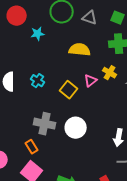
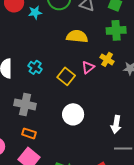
cyan star: (38, 34) -> (35, 12), moved
gray cross: (45, 124) -> (25, 104), moved
orange rectangle: (32, 147) -> (29, 133), turned -40

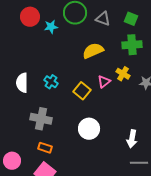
yellow semicircle: (77, 36) -> (93, 51), turned -30

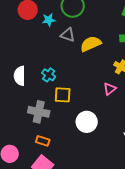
gray triangle: (103, 19) -> (68, 35), moved
pink triangle: (104, 82) -> (110, 89), moved
yellow square: (82, 91) -> (63, 95), moved, turned -36

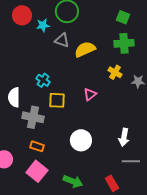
white semicircle: (20, 76) -> (14, 97), moved
pink triangle: (110, 89) -> (90, 94), moved
white circle: (87, 122) -> (81, 140), moved

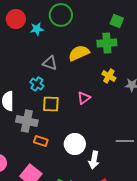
gray triangle: (62, 40) -> (50, 63), moved
green cross: (124, 43) -> (107, 43), moved
white arrow: (124, 137) -> (94, 160), moved
orange rectangle: (37, 146) -> (41, 141), moved
gray line: (131, 161) -> (125, 141), moved

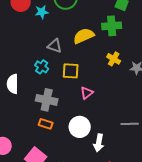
pink triangle: (84, 98) -> (87, 93), moved
yellow square: (51, 104) -> (71, 71), moved
gray cross: (27, 121) -> (47, 100), moved

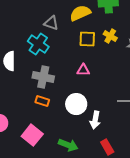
cyan cross: (42, 67) -> (38, 44), size x1.5
yellow square: (71, 71) -> (87, 39), moved
pink triangle: (87, 93) -> (83, 70), turned 40

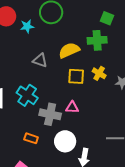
cyan cross: (38, 44) -> (27, 95), moved
gray cross: (43, 77) -> (50, 114), moved

